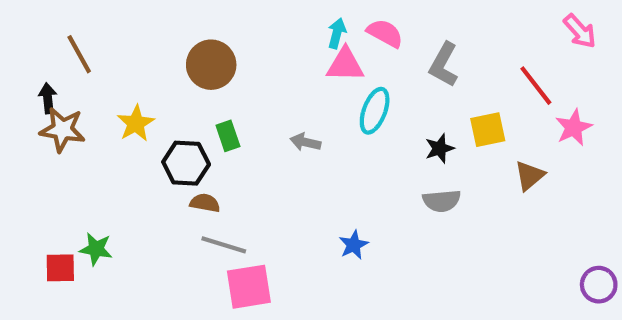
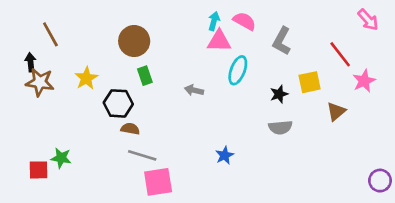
green rectangle: (228, 136) -> (145, 76), moved

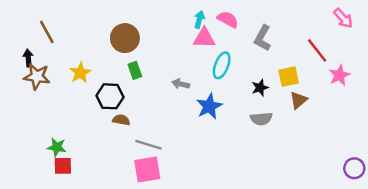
brown triangle: (336, 111) -> (298, 100), moved
gray line: (142, 155) -> (148, 145), moved
blue star: (225, 155) -> (209, 106), moved, size x1.5
red square: (38, 170) -> (63, 166), moved

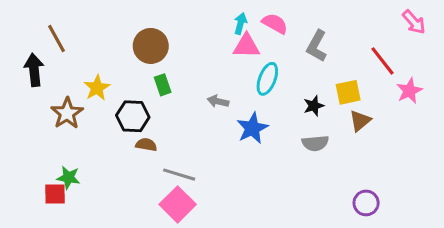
black arrow: (28, 58) -> (34, 70), size x1.5
brown star: (37, 77) -> (67, 113), moved, turned 30
red square: (63, 166) -> (55, 194), moved
purple circle: (354, 168) -> (366, 203), moved
pink square: (147, 170) -> (178, 204), turned -36

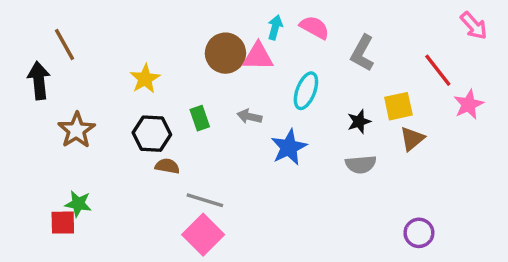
brown circle: (151, 46) -> (225, 53), moved
pink triangle: (246, 46) -> (258, 57), moved
green rectangle: (163, 85) -> (200, 118), moved
yellow star: (97, 88) -> (145, 79), moved

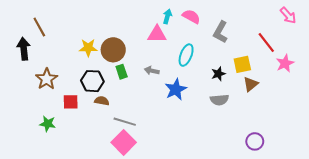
brown circle: (225, 53) -> (113, 50), moved
yellow star: (145, 79) -> (88, 48), turned 30
red square: (63, 223) -> (71, 102), moved

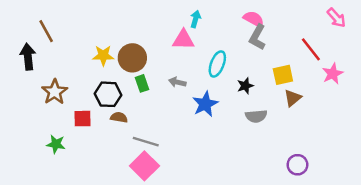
pink semicircle: (191, 17) -> (254, 19), moved
black star: (218, 74) -> (245, 86), moved

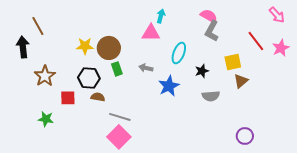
pink star: (333, 74) -> (281, 48), moved

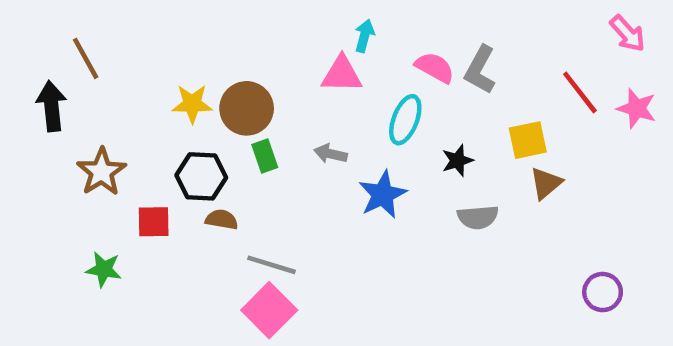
pink semicircle: (209, 16) -> (435, 68), moved
pink star: (281, 48) -> (637, 108), turned -30
purple circle: (245, 136) -> (603, 292), moved

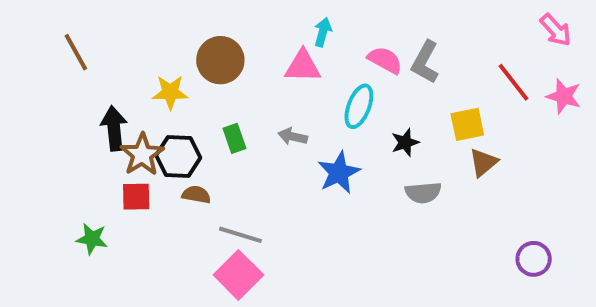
black arrow: (52, 106) -> (114, 128), moved
brown circle: (247, 108) -> (220, 60), moved
brown star: (101, 172) -> (142, 154), moved

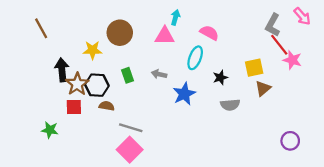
gray L-shape: (425, 62) -> (273, 25), moved
pink star: (564, 96) -> (292, 60), moved

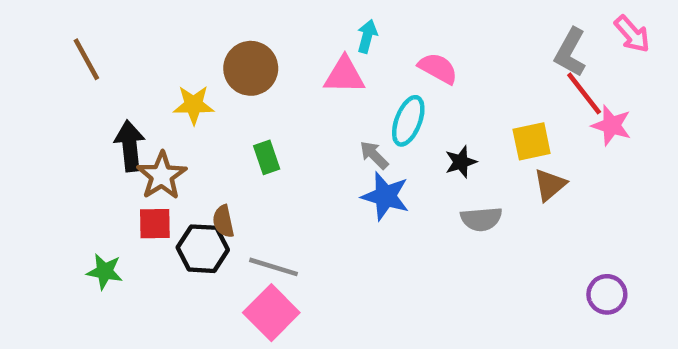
gray arrow: (159, 74) -> (374, 155), moved, turned 32
black hexagon: (97, 85) -> (203, 249), moved
blue star: (184, 94) -> (385, 196), turned -30
brown semicircle: (107, 106) -> (223, 221), turned -112

